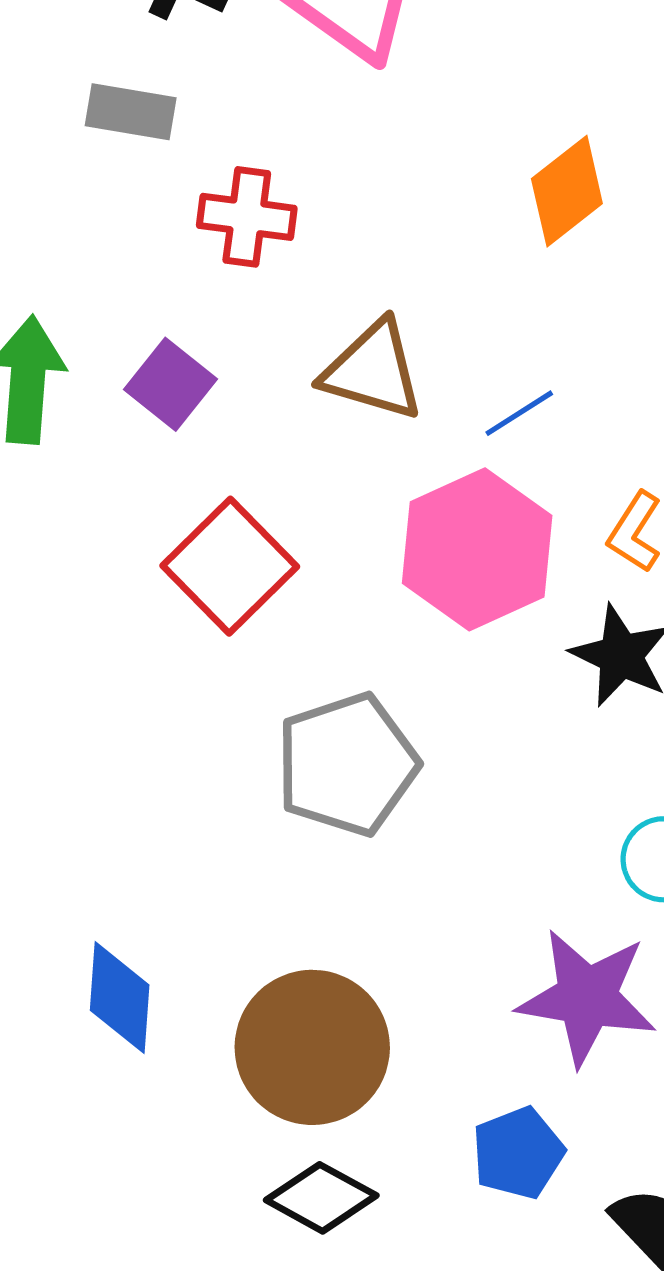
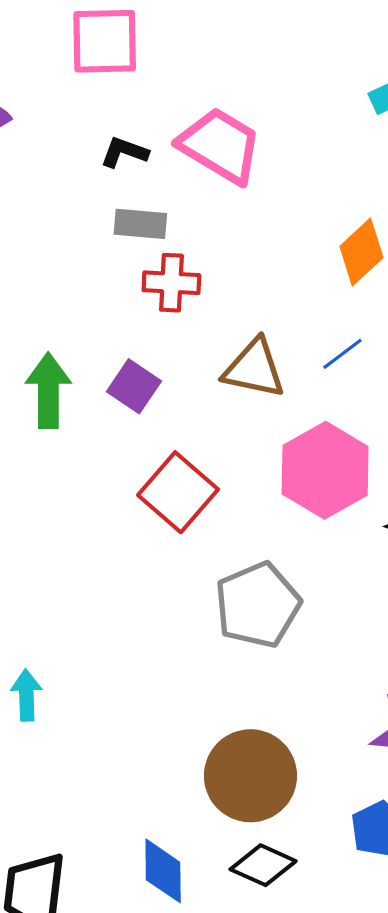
gray rectangle: (131, 112) -> (140, 224), moved
blue line: (519, 413) -> (342, 354), moved
blue diamond: (120, 998) -> (163, 871), moved

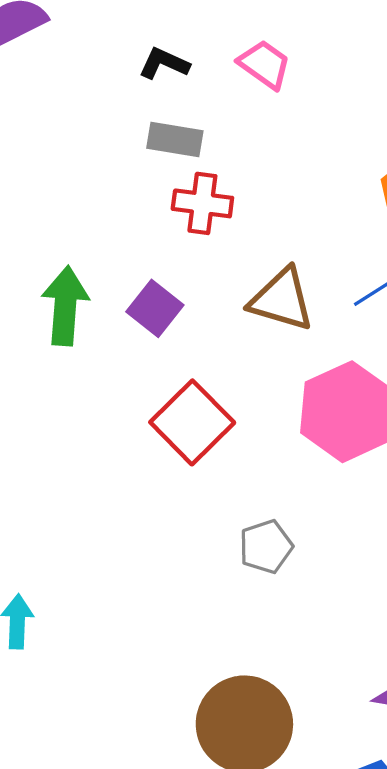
pink trapezoid: (220, 146) -> (264, 64), size x0.6
gray pentagon: (258, 605) -> (266, 547), size x0.6

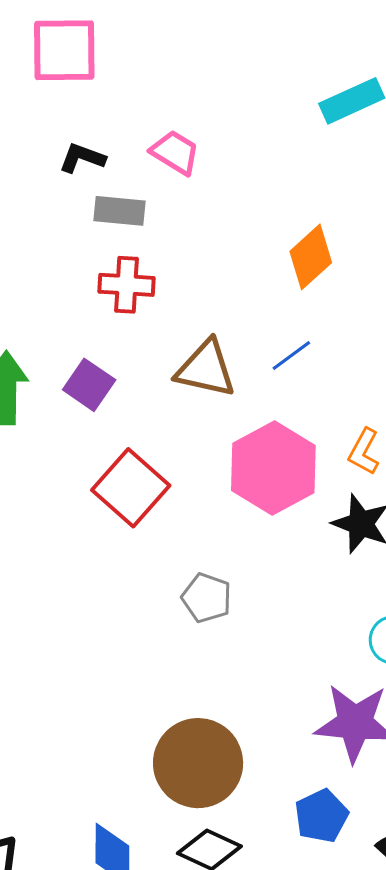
gray rectangle: (175, 140) -> (120, 211), moved
gray pentagon: (266, 547) -> (207, 598), turned -30

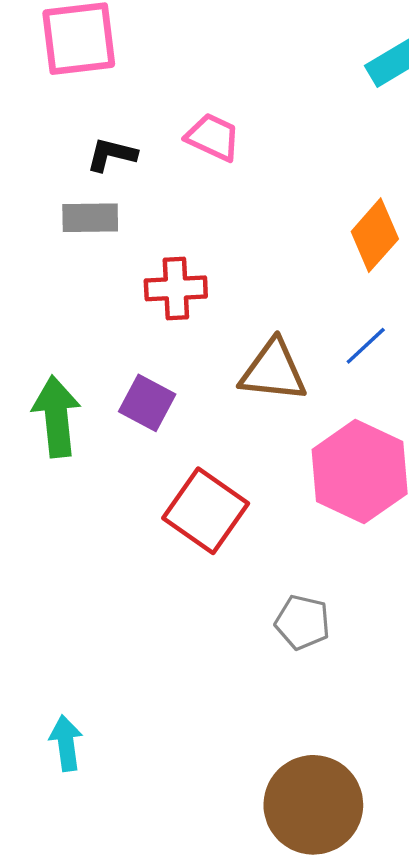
gray rectangle: (120, 211) -> (90, 218), moved

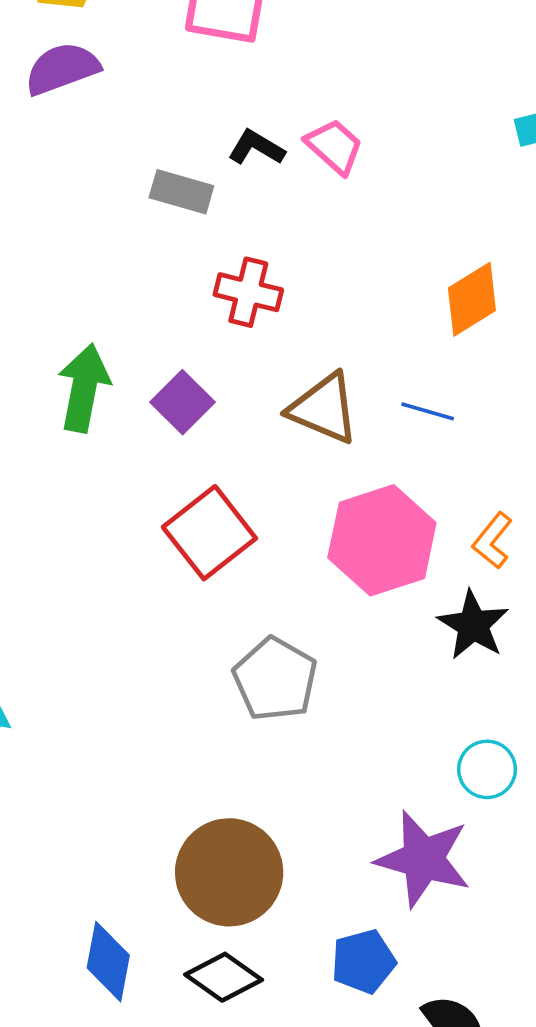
black L-shape: (112, 155) -> (256, 148), moved
blue line: (366, 346) -> (428, 411), turned 42
gray pentagon: (303, 622) -> (275, 679), size x1.4

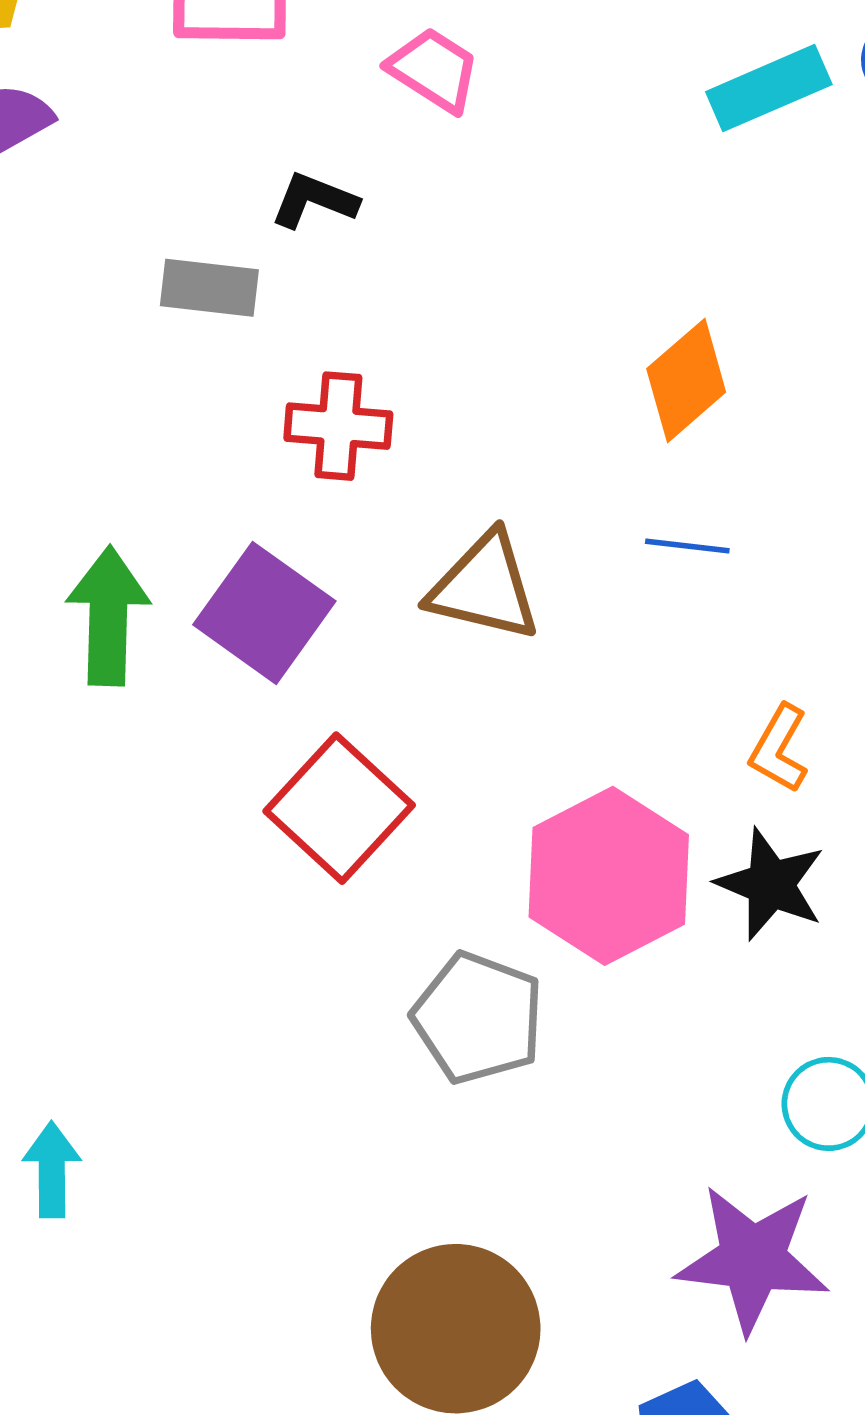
pink trapezoid: (334, 146) -> (434, 70), moved
purple square: (182, 402) -> (264, 613), size x1.4
blue line: (428, 411) -> (687, 546), moved
pink hexagon: (382, 540) -> (609, 876), moved

